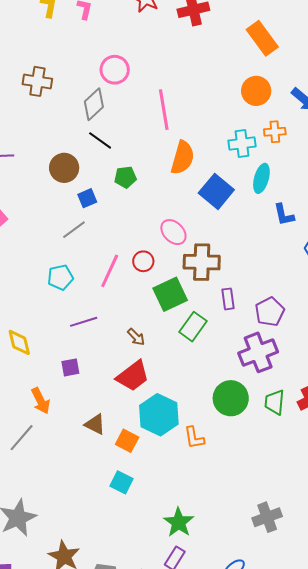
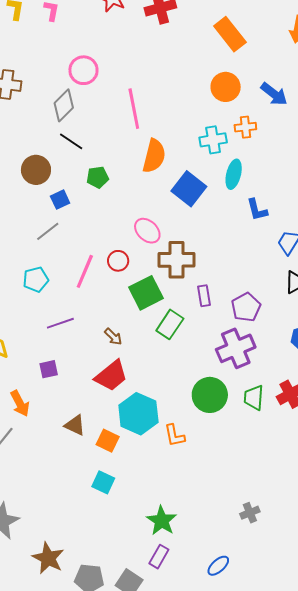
gray cross: (267, 517) -> (250, 513), size x0.7

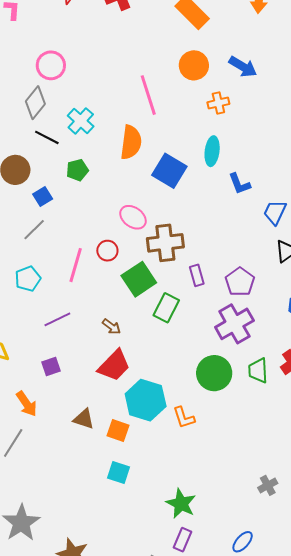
pink line: (134, 109) -> (148, 95), moved
cyan cross: (213, 140) -> (81, 121), moved, turned -32

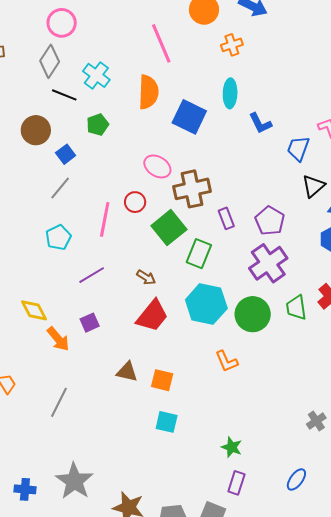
cyan hexagon: (146, 400) -> (206, 304), moved
orange arrow: (27, 404) -> (58, 339), moved
green star: (181, 504) -> (232, 447), size x0.7

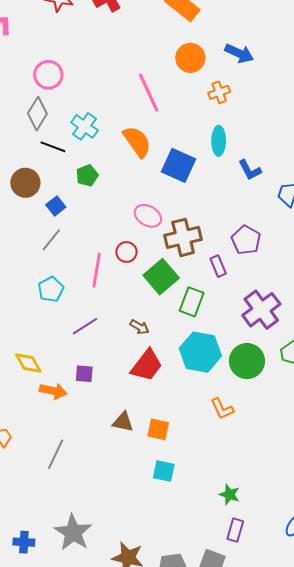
orange semicircle: (148, 92) -> (137, 142), turned -36
purple pentagon: (270, 221) -> (246, 240), moved
purple square: (90, 323) -> (84, 374), turned 30
orange arrow: (58, 339) -> (53, 391), turned -36

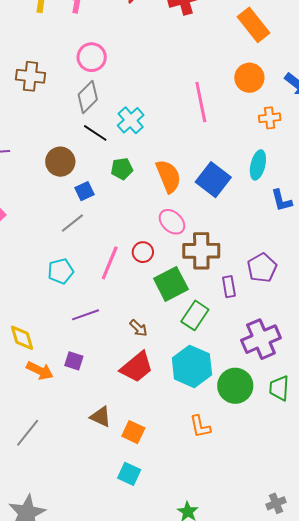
pink circle: (48, 75) -> (92, 57), moved
orange semicircle: (137, 142) -> (168, 176), moved

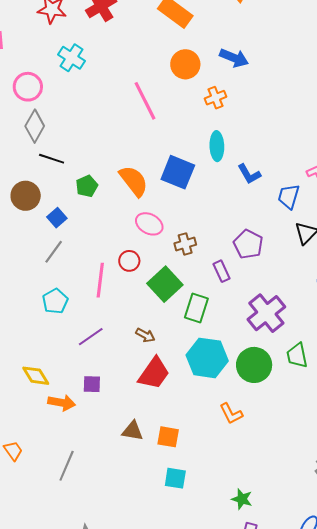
cyan cross: (131, 120) -> (72, 58), moved
brown cross: (201, 251) -> (185, 244), size x0.6

